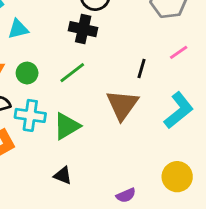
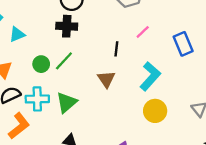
green circle: (27, 73) -> (41, 64), moved
brown triangle: (122, 105) -> (106, 79), size x0.7
yellow circle: (177, 177) -> (155, 111), moved

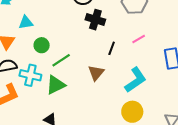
black cross: (67, 26) -> (95, 20), moved
cyan triangle: (17, 34) -> (26, 23), moved
green line: (64, 61) -> (61, 60), moved

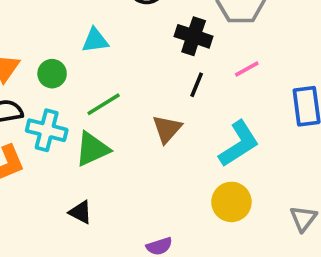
black cross: (95, 20) -> (194, 36), moved
cyan triangle: (26, 23) -> (95, 40), moved
green circle: (42, 45) -> (52, 74), moved

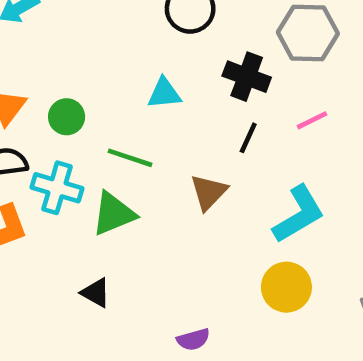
cyan triangle: (95, 40) -> (164, 93), moved
green line: (104, 104) -> (130, 158), turned 48

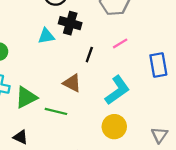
black cross: (247, 77) -> (70, 23), moved
green line: (130, 158) -> (56, 111), moved
brown triangle: (209, 192) -> (72, 83), turned -42

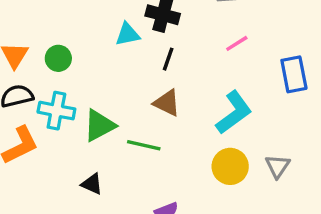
black line: (89, 55) -> (168, 59), moved
gray triangle: (159, 135) -> (278, 166), moved

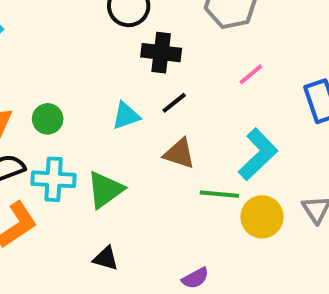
cyan triangle: (128, 34) -> (126, 116), moved
black line: (168, 59) -> (174, 103), turned 40
green line: (144, 145) -> (219, 194), moved

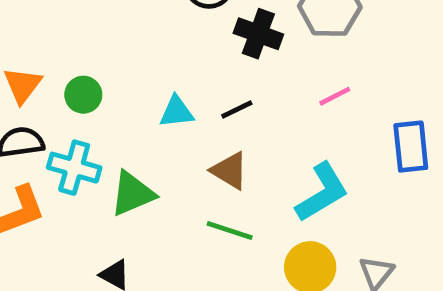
black cross: (161, 53) -> (258, 34), moved
green line: (219, 194) -> (230, 231), moved

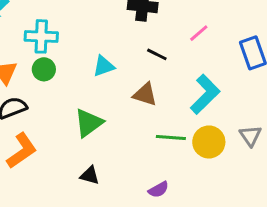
black line: (237, 109) -> (157, 54), moved, turned 66
cyan cross: (74, 168) -> (41, 36), moved
green line: (230, 231) -> (171, 137), moved

